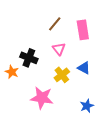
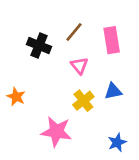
black cross: (29, 58) -> (39, 45), moved
blue triangle: (84, 68) -> (113, 91), turned -40

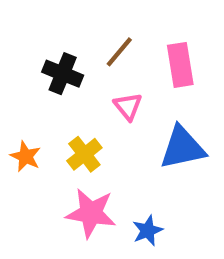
blue triangle: (113, 91) -> (182, 148), size x1.6
yellow cross: (83, 101) -> (84, 154), moved
blue star: (117, 142) -> (148, 230), moved

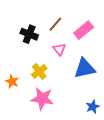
pink rectangle: (180, 65) -> (84, 30), turned 60
orange star: (26, 156) -> (12, 82), moved
blue star: (148, 230) -> (93, 107), moved

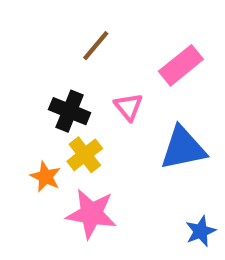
brown line: (55, 24) -> (96, 46), moved
black cross: (29, 34) -> (70, 111), moved
orange star: (12, 82) -> (46, 177), moved

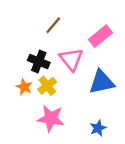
pink triangle: (129, 107) -> (71, 59), size x1.5
orange star: (46, 177) -> (24, 87), moved
blue star: (201, 231) -> (98, 128), moved

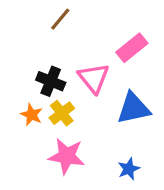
brown line: (53, 25) -> (60, 19), moved

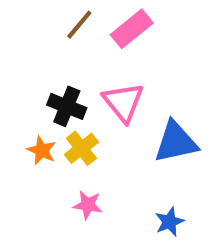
pink rectangle: (132, 48) -> (132, 29), moved
pink star: (67, 156) -> (88, 205), size x0.6

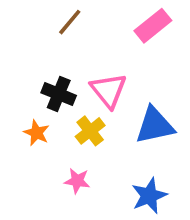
pink rectangle: (132, 29) -> (153, 26), moved
yellow cross: (81, 148) -> (90, 131), moved
blue star: (169, 222) -> (149, 196), size x1.4

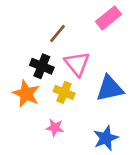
brown line: (70, 22) -> (57, 34), moved
yellow cross: (90, 131) -> (64, 92), turned -30
orange star: (37, 133) -> (26, 94), size x1.5

